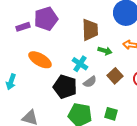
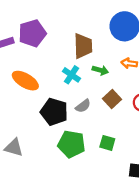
cyan cross: (80, 64) -> (71, 75), moved

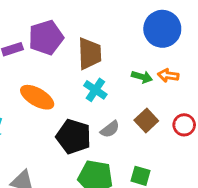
brown trapezoid: (83, 46) -> (90, 54), moved
green arrow: (100, 70) -> (142, 77), moved

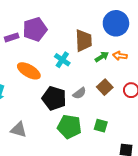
brown trapezoid: (90, 54) -> (84, 41), moved
green arrow: (142, 77) -> (102, 57), turned -48
cyan cross: (95, 90) -> (62, 60), moved

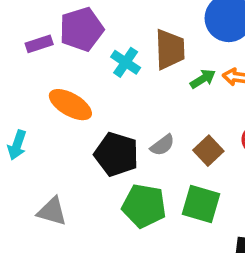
cyan cross: (62, 60) -> (126, 62), moved
brown square: (105, 87) -> (208, 151), moved
green square: (101, 126) -> (201, 204), size x1.5

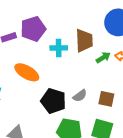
cyan cross: (126, 62) -> (59, 48), turned -35
brown square: (208, 151) -> (106, 99), turned -35

